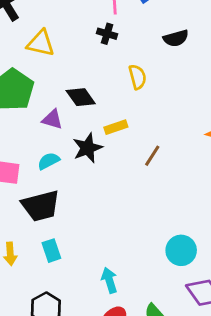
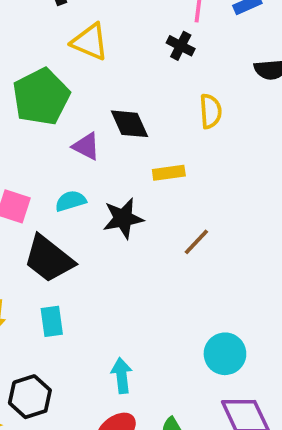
black star: (87, 148) -> (123, 218), moved
brown line: (152, 156) -> (196, 242), moved
black trapezoid: (41, 206) -> (49, 259), turned 42

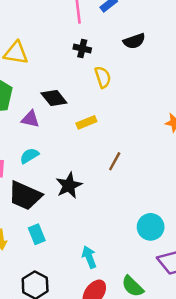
black cross: (181, 46) -> (82, 48), moved
black star: (123, 218) -> (69, 186), moved

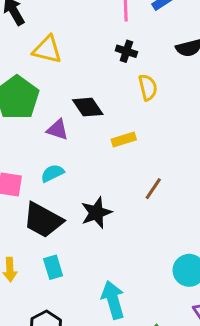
cyan arrow: (89, 257) -> (113, 300), size x1.4

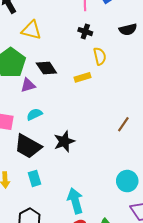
black diamond: (88, 107) -> (46, 68), moved
purple triangle: (58, 130) -> (28, 85), moved, turned -35
yellow rectangle: (124, 139) -> (82, 77), moved
brown line: (153, 189) -> (123, 124), moved

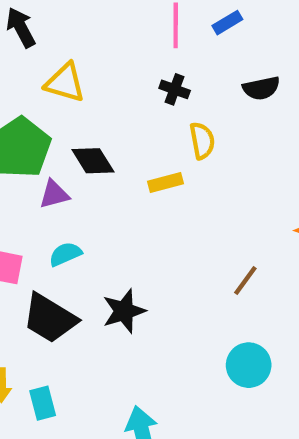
cyan rectangle: (35, 178) -> (43, 403), moved
cyan circle: (127, 181) -> (249, 365), moved

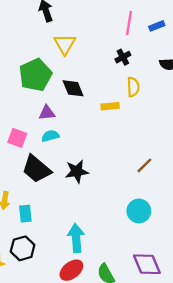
yellow triangle: (65, 83) -> (65, 44), turned 35
black cross: (175, 89) -> (123, 57), turned 32
purple triangle: (54, 194) -> (47, 113), moved

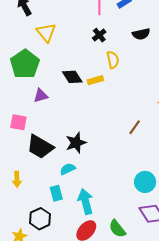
black diamond: (73, 88) -> (72, 77), moved
cyan semicircle: (50, 136) -> (68, 169), moved
cyan circle: (139, 211) -> (145, 182), moved
cyan rectangle: (25, 214) -> (56, 193), moved

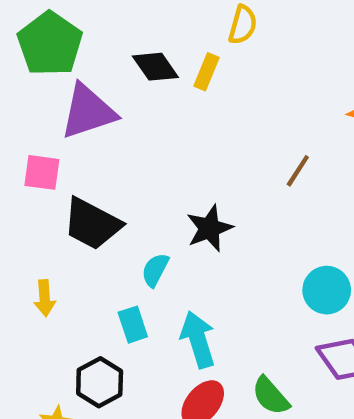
yellow semicircle: (113, 60) -> (243, 25), turned 30
yellow rectangle: (95, 80) -> (206, 72), turned -49
purple triangle: (41, 96) -> (88, 112), size x1.8
black star: (76, 143) -> (209, 228), moved
cyan semicircle: (68, 169) -> (155, 270), turned -35

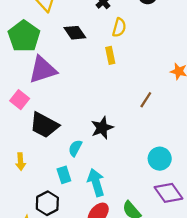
black diamond: (155, 67) -> (75, 33), moved
yellow rectangle: (206, 72) -> (110, 55), moved, turned -35
pink square: (42, 172) -> (20, 100), turned 30

